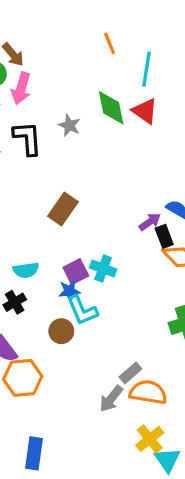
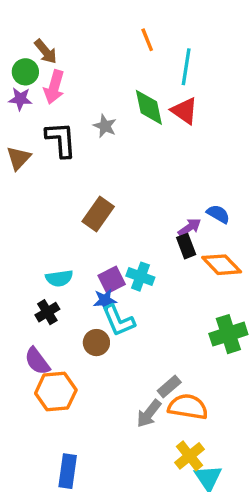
black rectangle: (164, 236) -> (186, 246), moved

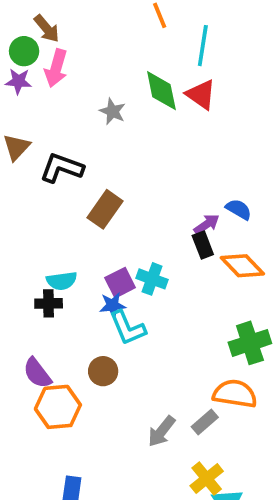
black L-shape: (61, 140) -> (62, 168), moved, turned -66
black cross: (47, 312) -> (49, 303), moved, turned 30
brown circle: (96, 343) -> (103, 371), moved
gray rectangle: (169, 387) -> (205, 422), moved
orange semicircle: (188, 407) -> (235, 394), moved

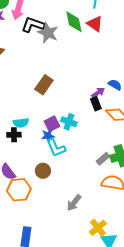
gray star: (113, 111) -> (48, 33), size x1.5
black L-shape: (62, 168) -> (33, 25), moved
gray rectangle: (205, 422) -> (103, 159), moved

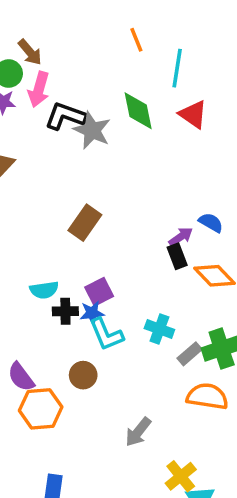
red triangle: (95, 24) -> (193, 114), moved
cyan cross: (69, 122) -> (159, 329), moved
black cross: (14, 135) -> (65, 311), moved

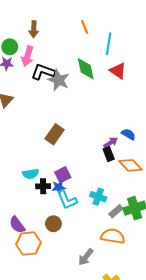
brown arrow: (30, 52) -> (34, 29), moved, turned 42
orange semicircle: (207, 396) -> (113, 236), moved

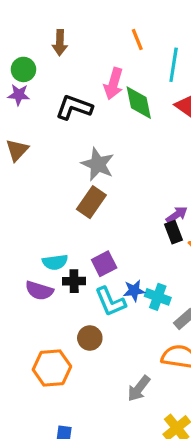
pink arrow: (27, 56) -> (114, 84), moved
gray star: (59, 80) -> (98, 164), moved
blue star: (59, 187) -> (134, 291), moved
purple semicircle: (17, 225) -> (39, 291), moved, turned -36

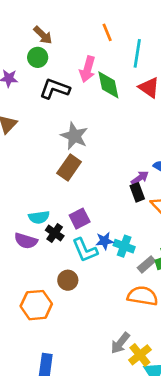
brown arrow: (60, 43) -> (43, 35), turned -48
green circle: (23, 69) -> (38, 57), moved
black cross: (74, 281) -> (55, 233), turned 36
gray arrow: (139, 389) -> (120, 343), moved

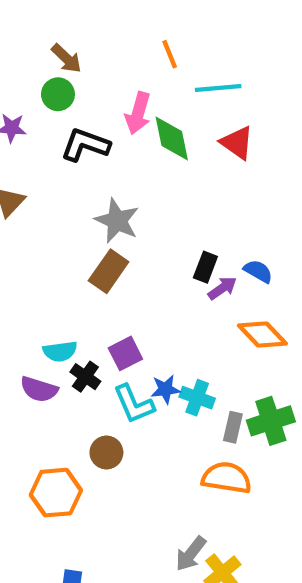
cyan line: (137, 53) -> (218, 88), turned 76
black rectangle: (137, 192) -> (205, 267), moved, turned 42
gray rectangle: (146, 264) -> (233, 427), turned -36

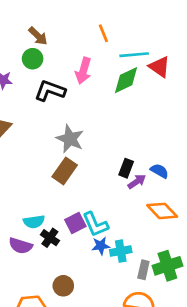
green diamond: (172, 139) -> (126, 80), moved, turned 76
red triangle: (237, 143) -> (159, 67), moved
cyan cross: (197, 398) -> (121, 251), turned -30
cyan L-shape: (134, 404) -> (95, 224), moved

